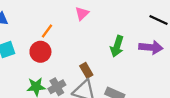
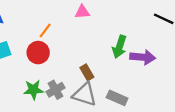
pink triangle: (82, 13) -> (82, 12), turned 40
purple arrow: (151, 47) -> (143, 57), moved

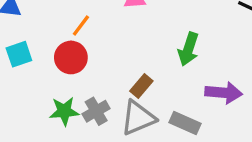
purple arrow: (143, 57) -> (224, 93), moved
brown rectangle: (87, 72) -> (141, 86), turned 70
gray triangle: (85, 94) -> (138, 118), turned -40

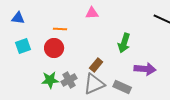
orange line: (81, 26) -> (60, 29), turned 56

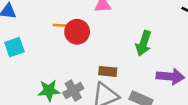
red circle: (54, 48) -> (77, 32), moved
brown rectangle: (96, 65) -> (108, 71), turned 56

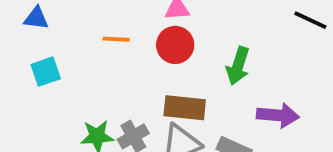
red circle: (77, 32) -> (175, 45), moved
brown rectangle: (108, 71) -> (185, 108), size x1.5

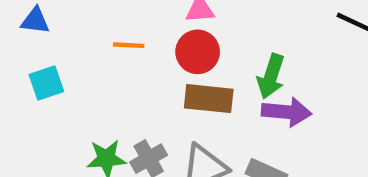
brown rectangle: (185, 108) -> (209, 99), moved
purple arrow: (278, 115) -> (286, 112), moved

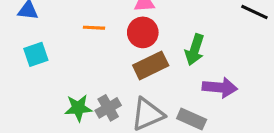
brown rectangle: (209, 99) -> (151, 65), turned -32
purple arrow: (286, 112) -> (220, 87), moved

